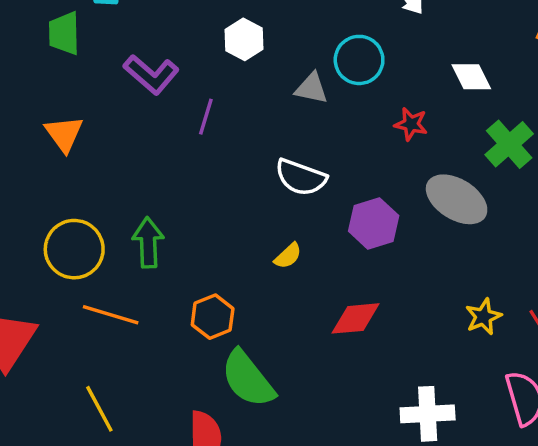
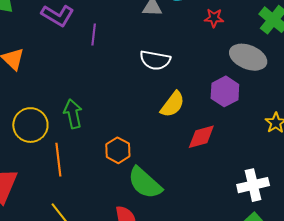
purple hexagon: (374, 223) -> (225, 91), moved
yellow semicircle: (288, 256) -> (173, 104), moved, size x1.6
orange line: (111, 315) -> (58, 160), turned 76

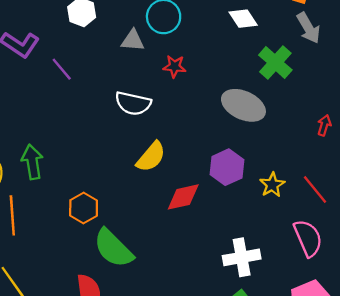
red star: (214, 18) -> (174, 66), moved
purple line: (94, 34) -> (62, 69), turned -50
purple hexagon: (225, 91) -> (227, 167), moved

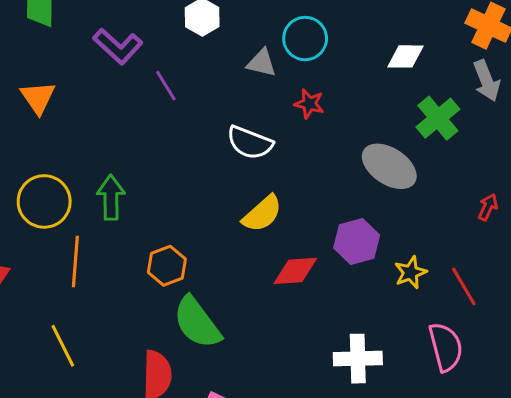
white diamond: (243, 19) -> (405, 56), turned -64

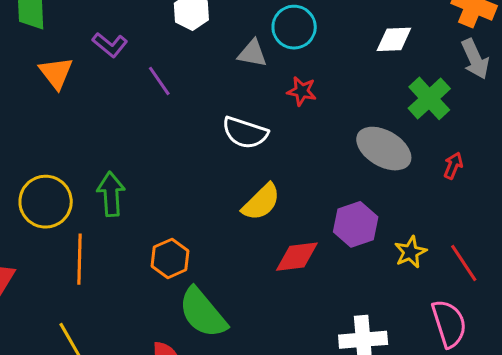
purple L-shape: (118, 46) -> (110, 45), size x0.7
orange triangle: (38, 98) -> (56, 73), moved
red arrow: (488, 207) -> (453, 166), moved

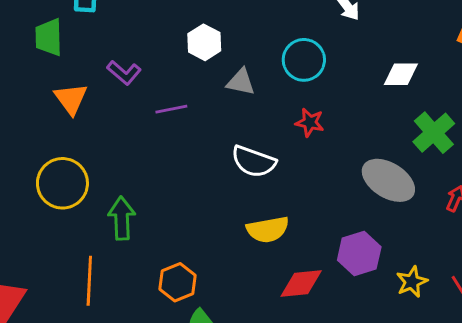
gray triangle: (252, 53) -> (241, 82), moved
purple line: (159, 81) -> (171, 109), turned -68
yellow circle: (46, 202) -> (62, 183), moved
yellow semicircle: (261, 202) -> (268, 230), turned 33

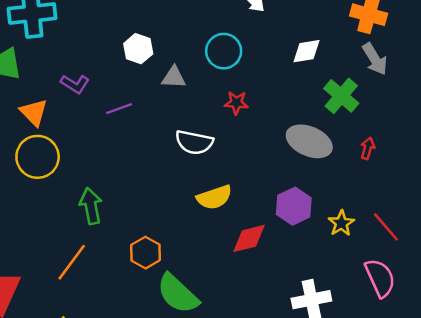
yellow circle: (62, 183) -> (38, 157), moved
orange line: (89, 281) -> (72, 262), turned 42

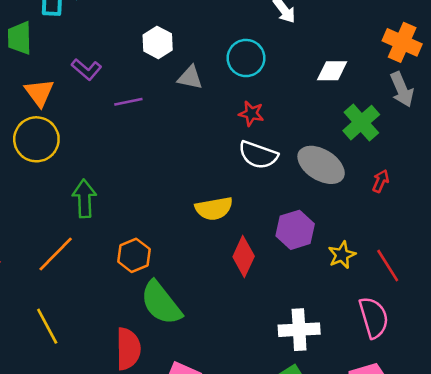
white semicircle: (194, 142) -> (258, 155), moved
red diamond: (249, 238) -> (244, 256), turned -60

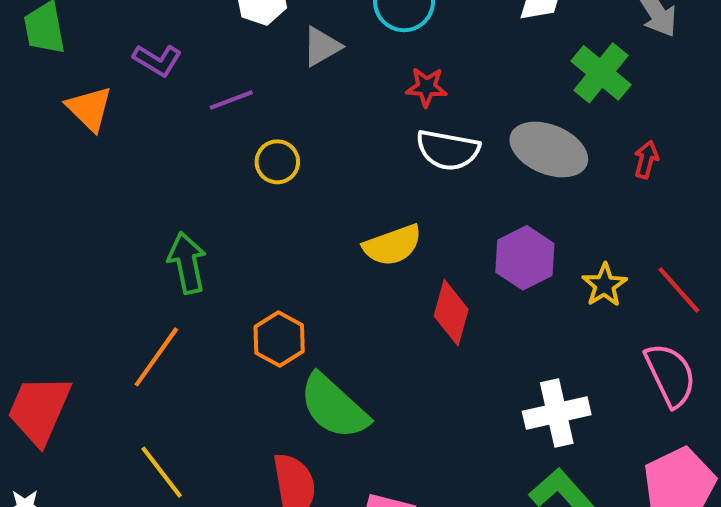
gray triangle: (190, 78) -> (322, 46), turned -32
yellow circle: (36, 139) -> (277, 162), moved, size x0.6

